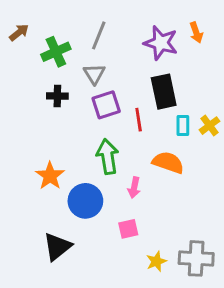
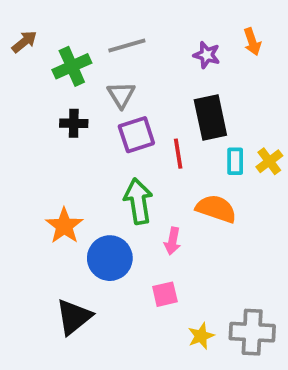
gray line: (99, 35) -> (127, 45), turned 52
purple star: (161, 43) -> (207, 55), size x0.6

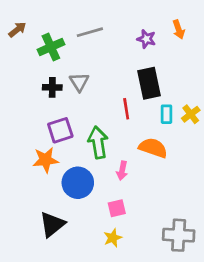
gray triangle: (121, 95) -> (79, 82), moved
purple square: (136, 135) -> (60, 130), moved
orange star: (64, 226) -> (46, 160), turned 30
yellow star: (201, 336) -> (113, 238), moved

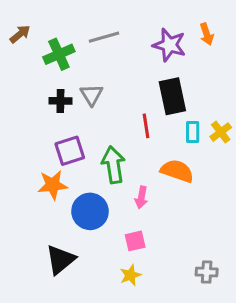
purple star: (146, 39) -> (169, 45), size x1.5
gray cross: (179, 235) -> (207, 272), size x0.6

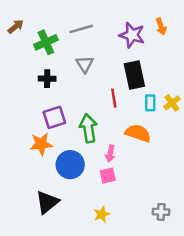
gray triangle: (92, 95) -> (85, 64), moved
pink square: (135, 241) -> (108, 176), moved

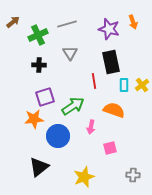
green arrow: (88, 128) -> (73, 106), turned 65
pink square: (108, 176) -> (110, 148), moved
yellow star: (102, 214) -> (84, 177), size x1.5

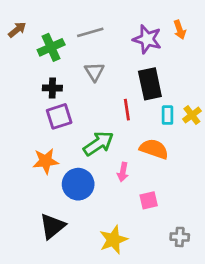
purple square: (45, 97) -> (59, 116), moved

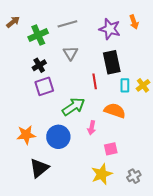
black cross: (52, 88) -> (39, 65), turned -32
orange star: (46, 161) -> (26, 135), moved
gray cross: (180, 237) -> (134, 176), turned -32
yellow star: (113, 240) -> (102, 174), moved

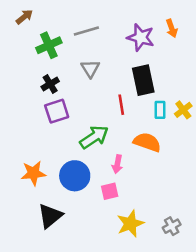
brown arrow: (13, 22) -> (24, 17), moved
pink square: (111, 149) -> (110, 191), moved

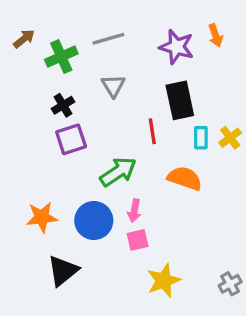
brown arrow: (24, 17) -> (24, 39), moved
pink arrow: (117, 164) -> (134, 211), moved
gray cross: (172, 226) -> (230, 284), moved

